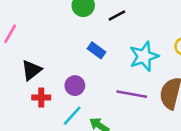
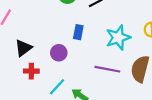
blue rectangle: (97, 50) -> (78, 32), turned 64
purple circle: (75, 86) -> (59, 53), moved

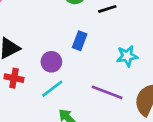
cyan star: (118, 38) -> (127, 56), size x0.7
cyan line: (57, 87) -> (52, 89), moved

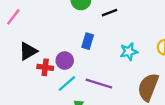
red cross: (14, 78) -> (45, 67), moved
purple line: (107, 92) -> (99, 84), moved

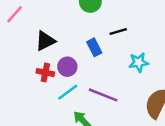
black line: (109, 13) -> (118, 32), moved
blue rectangle: (88, 41) -> (94, 47), turned -49
black triangle: (28, 51) -> (45, 41), moved

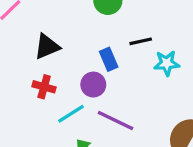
cyan star: (139, 62) -> (167, 63), moved
purple circle: (67, 67) -> (93, 85), moved

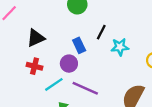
black line: (141, 41) -> (101, 32), turned -49

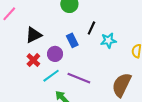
purple circle: (69, 64) -> (55, 54), moved
red cross: (35, 66) -> (33, 60), turned 32

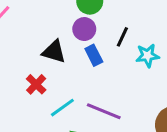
black triangle: (34, 35) -> (54, 52), moved, turned 42
purple circle: (55, 54) -> (84, 29), moved

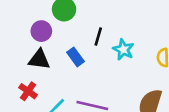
purple circle: (84, 29) -> (41, 31), moved
cyan star: (147, 56) -> (123, 50), turned -30

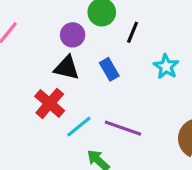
black line: (98, 37) -> (133, 32), moved
red cross: (28, 91) -> (50, 103), size x1.4

